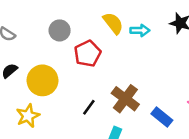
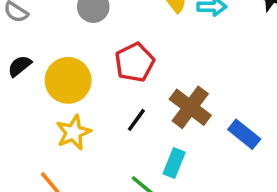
red pentagon: (88, 54) -> (135, 62), moved
yellow star: (28, 116) -> (73, 132), moved

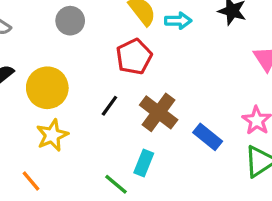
red pentagon: (135, 62) -> (134, 57), moved
black line: (136, 120) -> (109, 106), moved

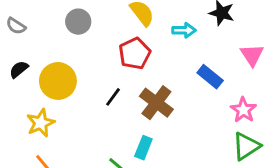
cyan arrow: (178, 21) -> (184, 30), moved
yellow star: (52, 135) -> (41, 123), moved
blue rectangle: (208, 137) -> (210, 77), moved

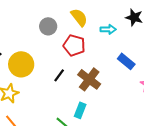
gray circle: (78, 22) -> (48, 26), moved
red pentagon: (135, 53) -> (74, 45), turned -30

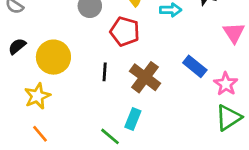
blue rectangle: (126, 61) -> (195, 66), moved
black line: (59, 75) -> (105, 72), turned -32

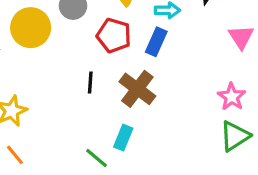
yellow circle: (53, 57) -> (31, 28), moved
blue rectangle: (195, 66) -> (156, 42), moved, turned 75

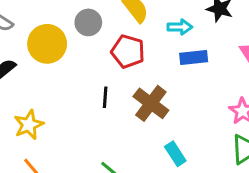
blue rectangle: (156, 42) -> (194, 58), moved, turned 60
cyan rectangle: (123, 138) -> (175, 154), moved, turned -55

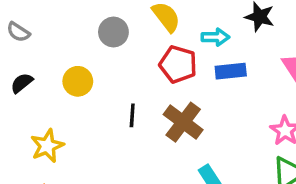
yellow circle: (47, 44) -> (78, 81), moved, size x0.7
red pentagon: (128, 51) -> (178, 64), moved

